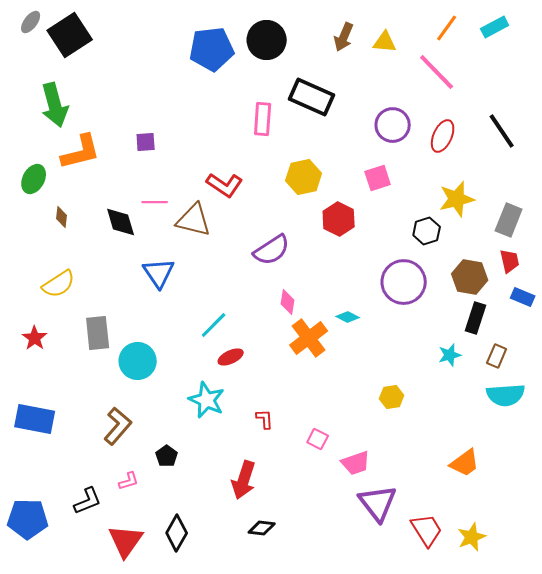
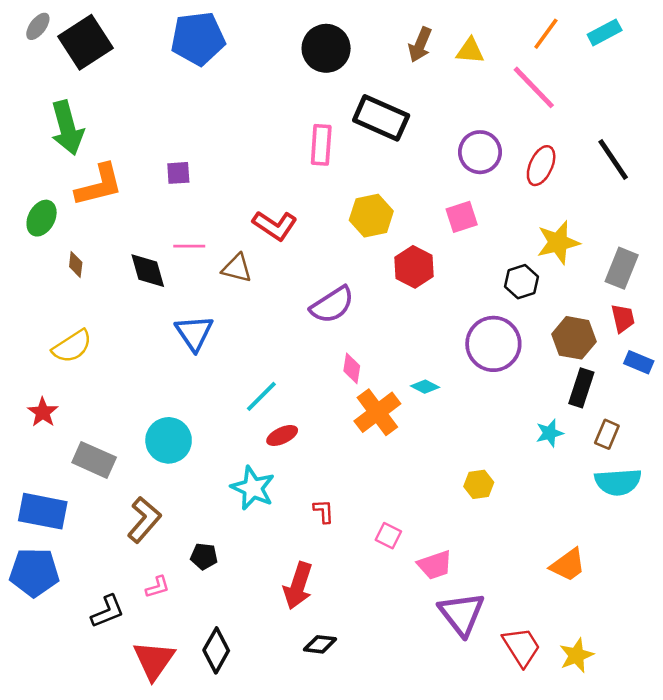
blue pentagon: (212, 49) -> (198, 39), moved
brown triangle: (194, 220) -> (237, 268), size x0.7
gray rectangle: (98, 333) -> (94, 460), moved, turned -60
black pentagon: (167, 456) -> (204, 556), turned -30
blue pentagon: (28, 519) -> (34, 572), moved

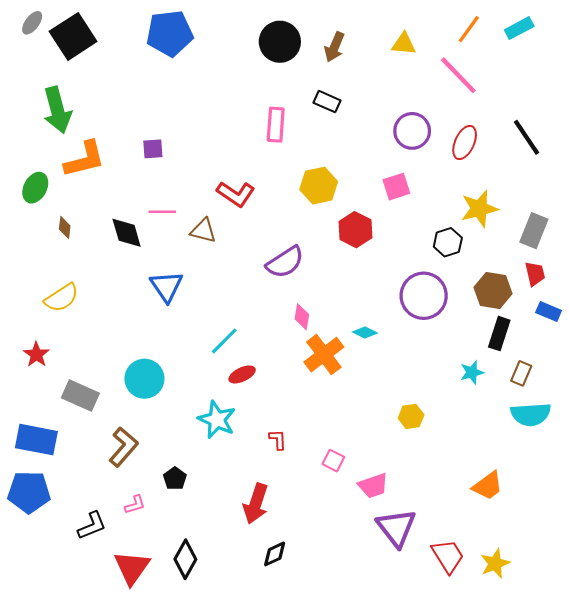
brown arrow: (420, 45) -> (334, 47), moved
black rectangle: (381, 118) -> (327, 102), size x0.6
black pentagon: (204, 556) -> (175, 478), turned 30
black diamond: (320, 644) -> (275, 554), turned -32

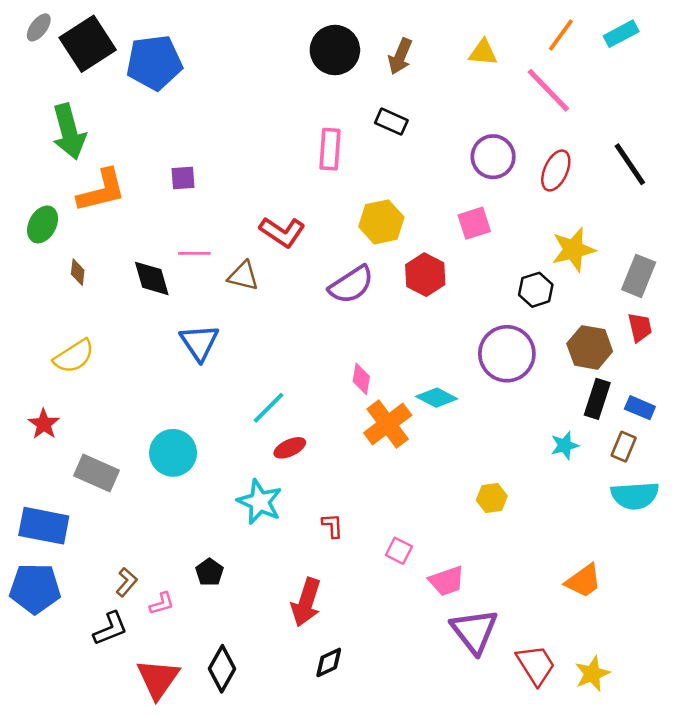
blue pentagon: (170, 33) -> (154, 63), moved
purple semicircle: (285, 262) -> (351, 285), moved
blue rectangle: (549, 311) -> (640, 408), moved
cyan diamond: (365, 332) -> (437, 398), size x1.4
brown L-shape: (123, 447) -> (127, 582), moved, size x0.6

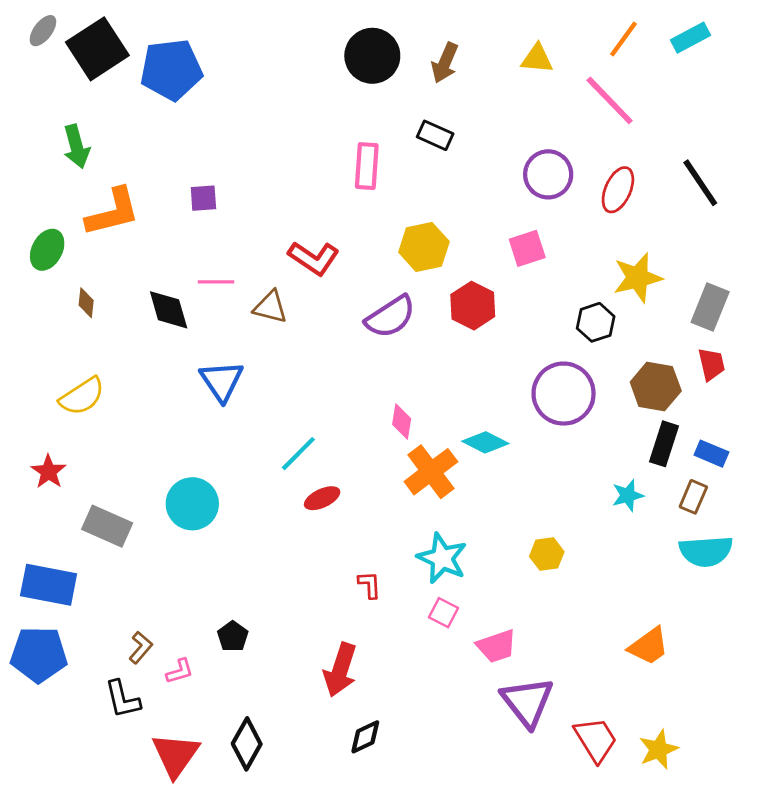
green arrow: (69, 132) -> (76, 146), size x0.7
cyan star: (260, 502) -> (442, 558), moved
black L-shape: (110, 629) -> (122, 699), turned 99

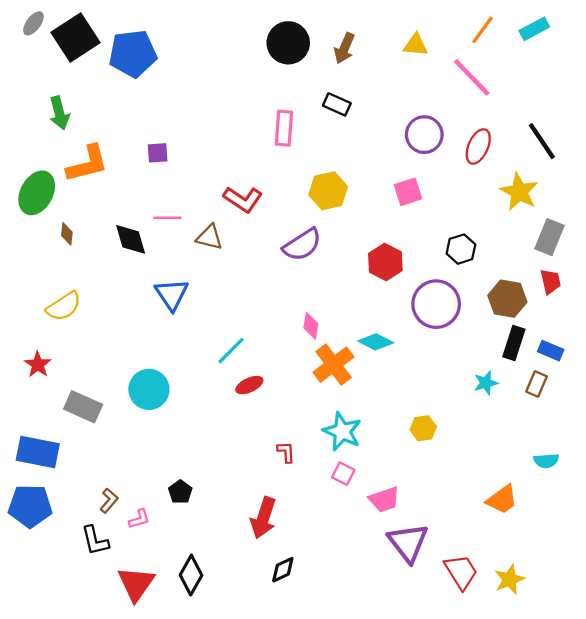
green ellipse: (47, 250) -> (37, 193), size x1.4
yellow star: (638, 278) -> (519, 192), moved, turned -30
red hexagon: (473, 306) -> (385, 262), moved
cyan semicircle: (706, 551) -> (546, 461), moved, size x0.6

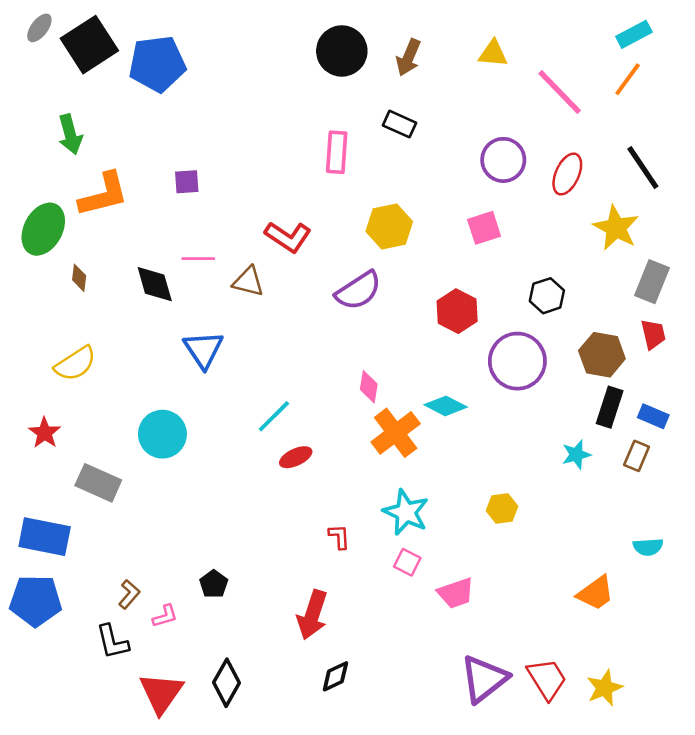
orange line: (483, 30) -> (628, 79), moved
cyan circle: (149, 389) -> (162, 434), moved
purple triangle: (408, 543) -> (484, 679), moved, turned 30

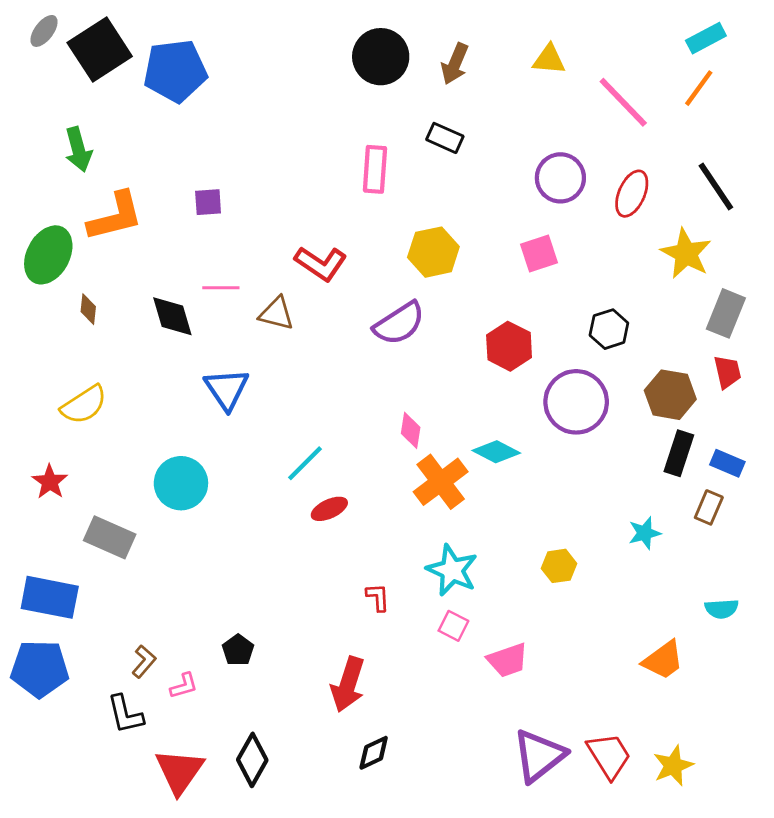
cyan star: (576, 455) -> (645, 533), moved

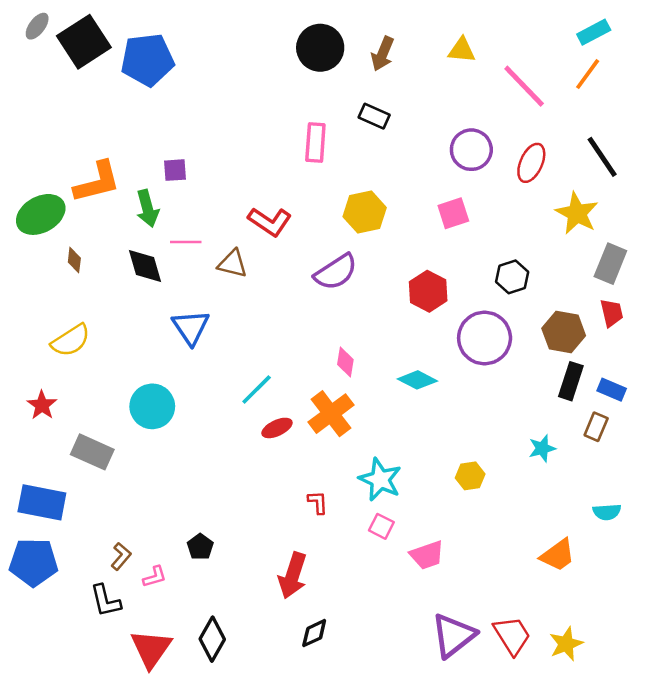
green arrow: (78, 149) -> (147, 208), moved
green ellipse: (48, 255) -> (41, 214), turned 33
orange cross: (441, 482) -> (331, 414), moved

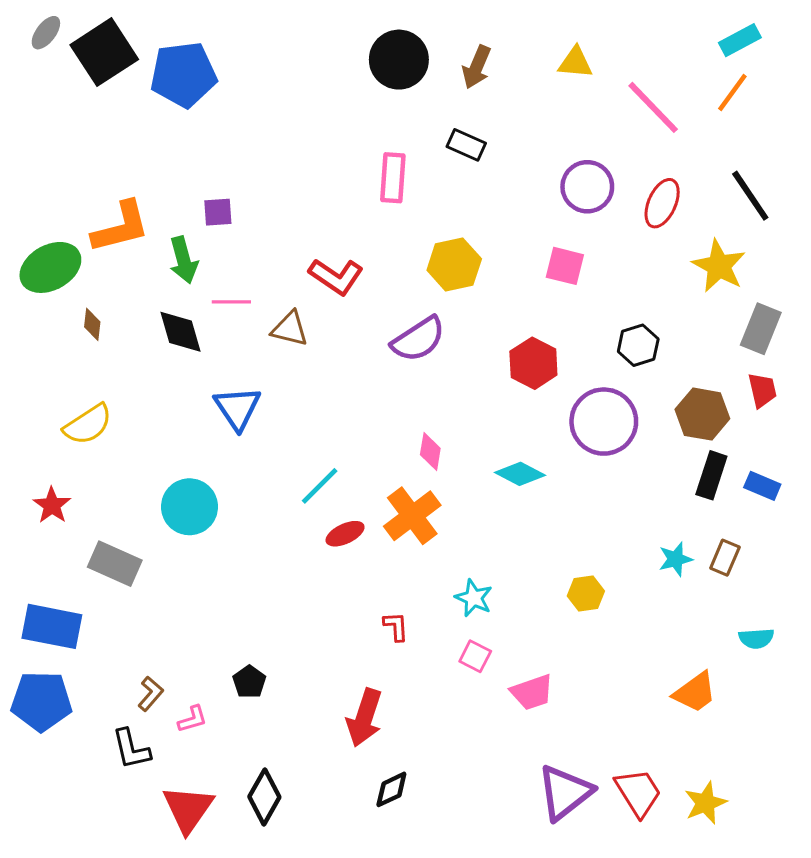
pink square: (453, 213) -> (565, 266), turned 32
brown rectangle: (596, 427) -> (725, 558), moved
cyan star: (380, 480) -> (474, 598), size x0.7

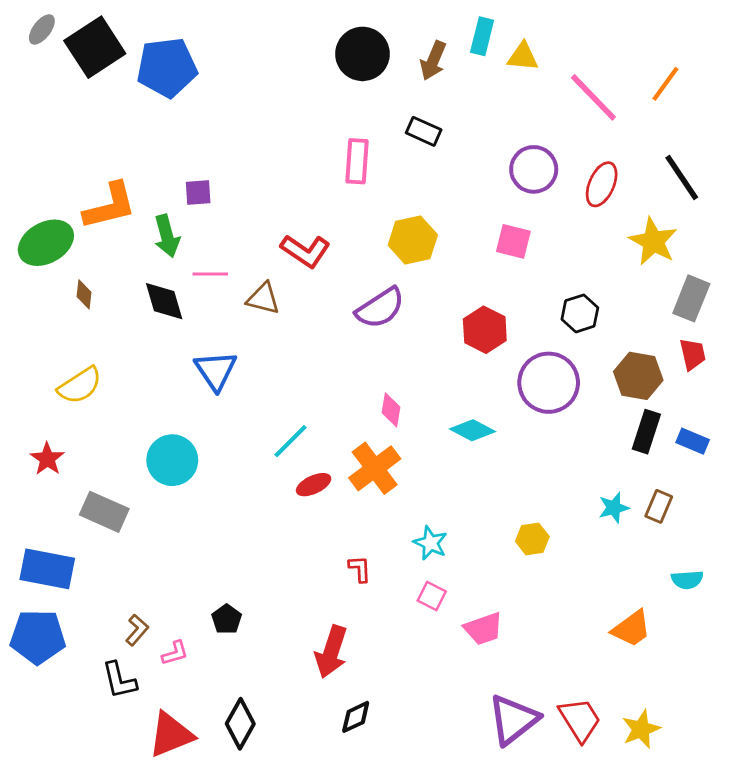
cyan rectangle: (740, 40) -> (482, 36), moved, turned -48
red triangle: (188, 809) -> (171, 735), turned 33

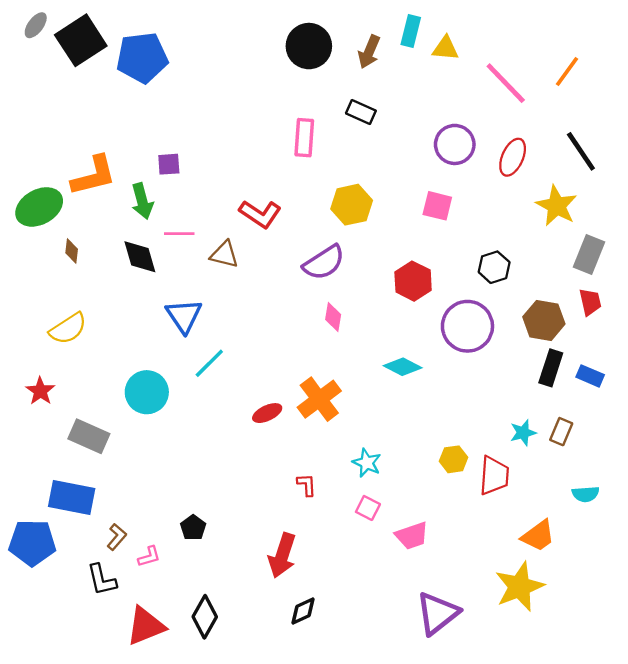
pink diamond: (391, 410) -> (333, 317), moved
cyan line: (290, 441) -> (209, 363), moved
blue rectangle: (47, 569) -> (72, 498), moved
red trapezoid: (580, 720) -> (494, 476), moved, turned 36
yellow star: (641, 729) -> (520, 587), moved, size x1.5

